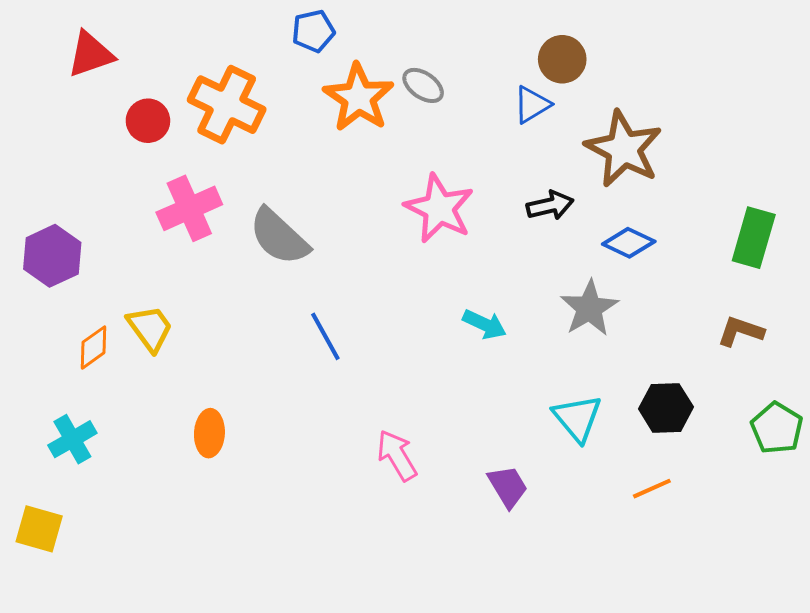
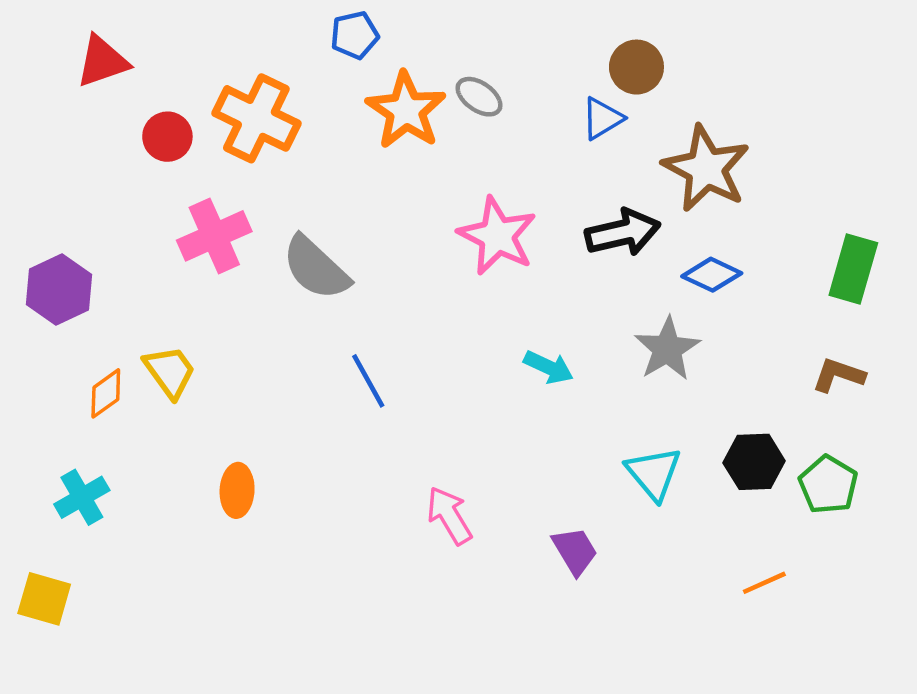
black arrow: (550, 205) -> (623, 232), size x1.4
green pentagon: (777, 428) -> (828, 485), moved
orange line: (652, 489) -> (764, 583), moved

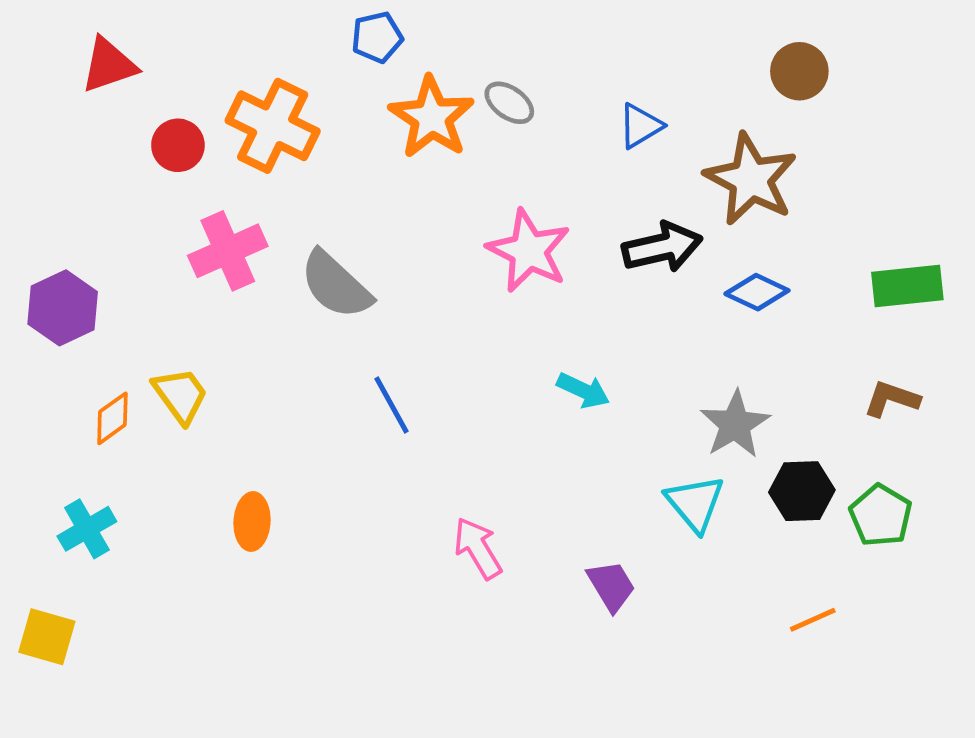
brown circle: (636, 67) -> (799, 71), moved
green rectangle: (853, 269) -> (907, 286), turned 68
gray star: (667, 349) -> (735, 424), moved

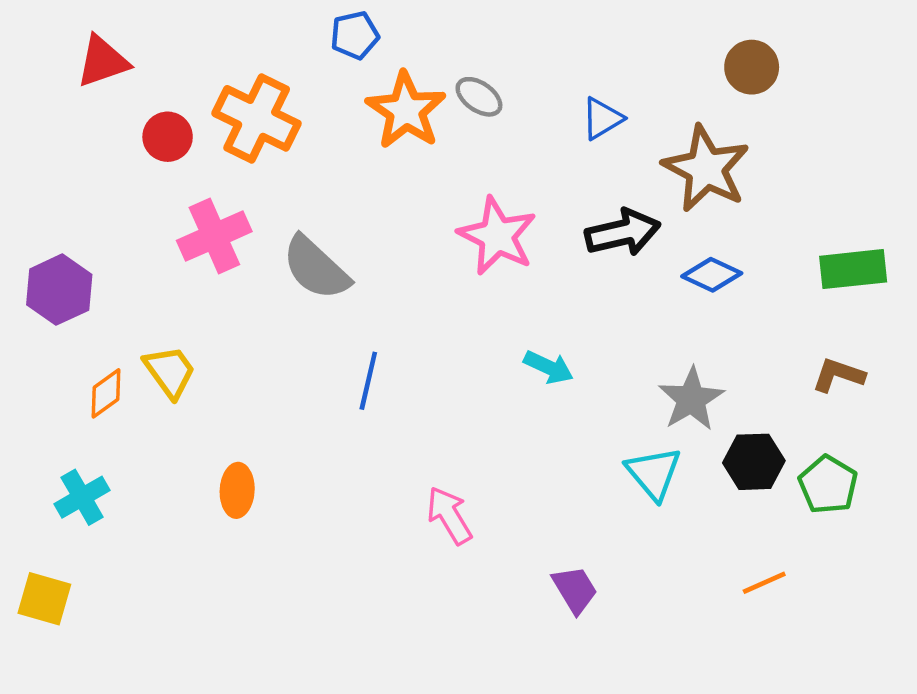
blue line: (392, 405) -> (368, 381), turned 42
purple trapezoid: (611, 586) -> (575, 590), moved

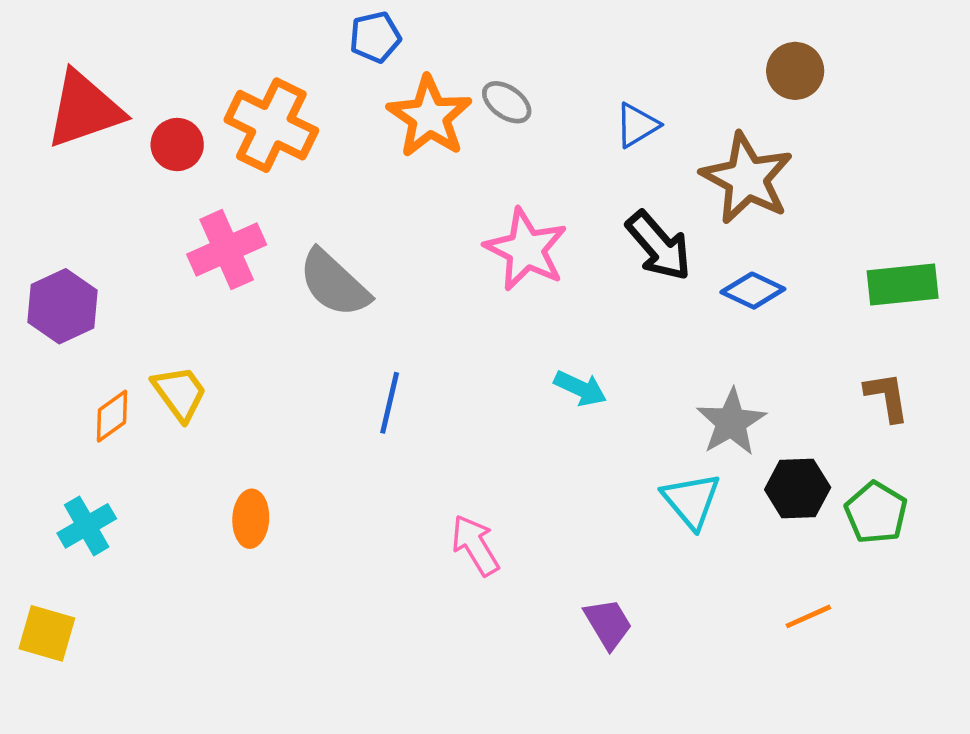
red triangle: (103, 61) -> (84, 109), moved, size x1.4
black arrow: (623, 233) -> (659, 246), turned 62
brown L-shape: (838, 375) -> (887, 397), turned 62

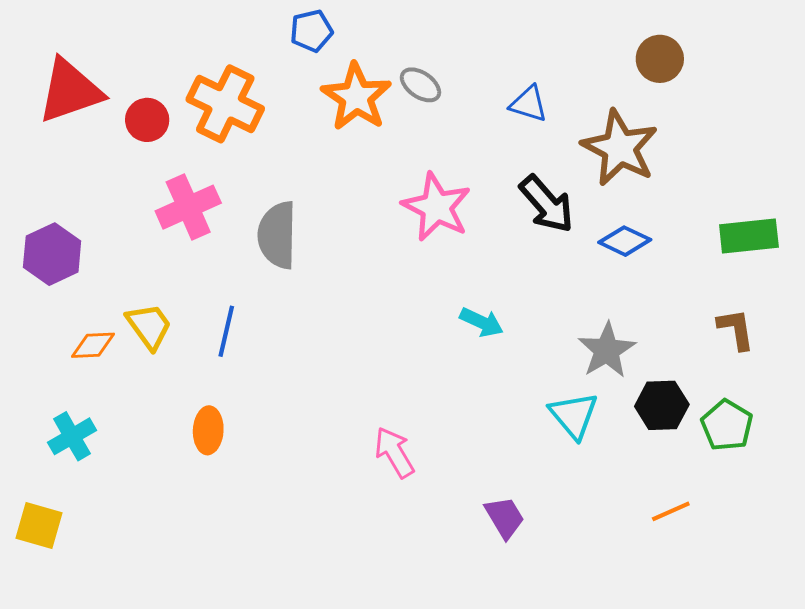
blue triangle: (637, 125) -> (529, 104), turned 48
gray semicircle: (334, 283) -> (277, 235), turned 48
blue line: (390, 403) -> (226, 331), moved
orange diamond: (112, 416) -> (93, 345), turned 33

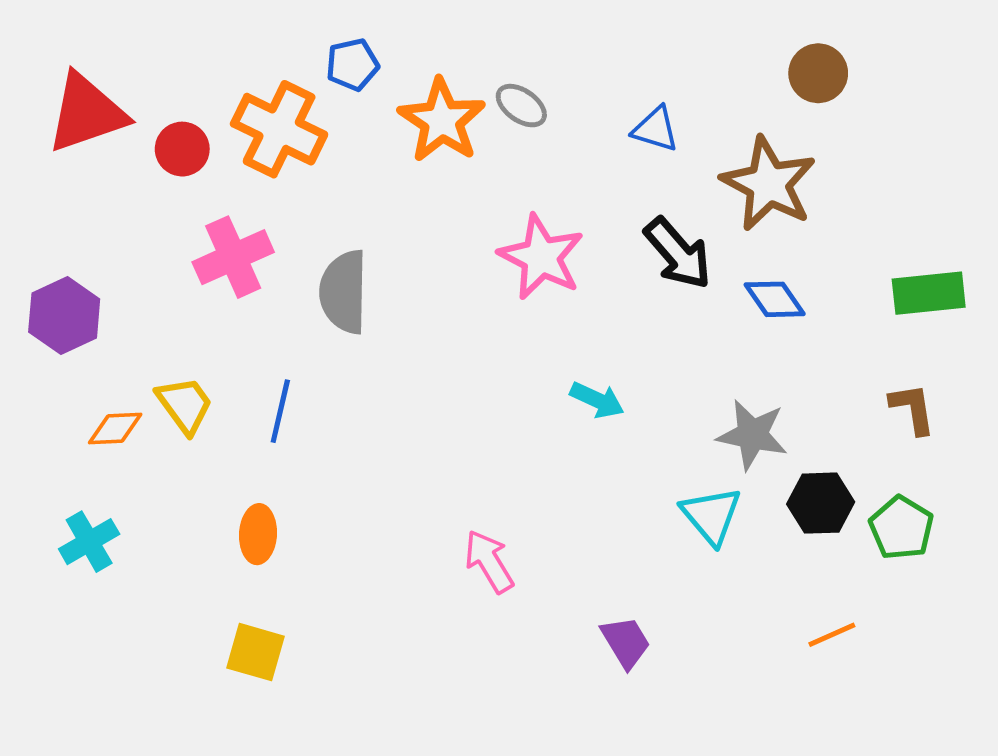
blue pentagon: (311, 31) -> (352, 65), moved
blue diamond: (625, 241) -> (775, 299), turned 30
gray star: (607, 350) -> (752, 435), turned -30
yellow square: (39, 525) -> (255, 652), moved

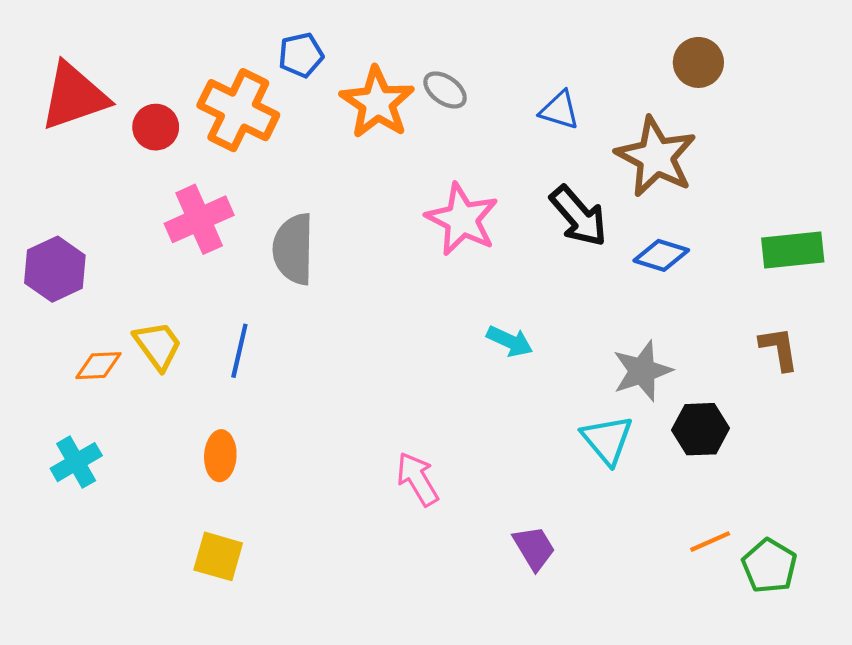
blue diamond: (775, 299) -> (661, 255), turned -38
gray star: (752, 435) -> (642, 371), turned -30
green pentagon: (901, 528) -> (769, 566), moved

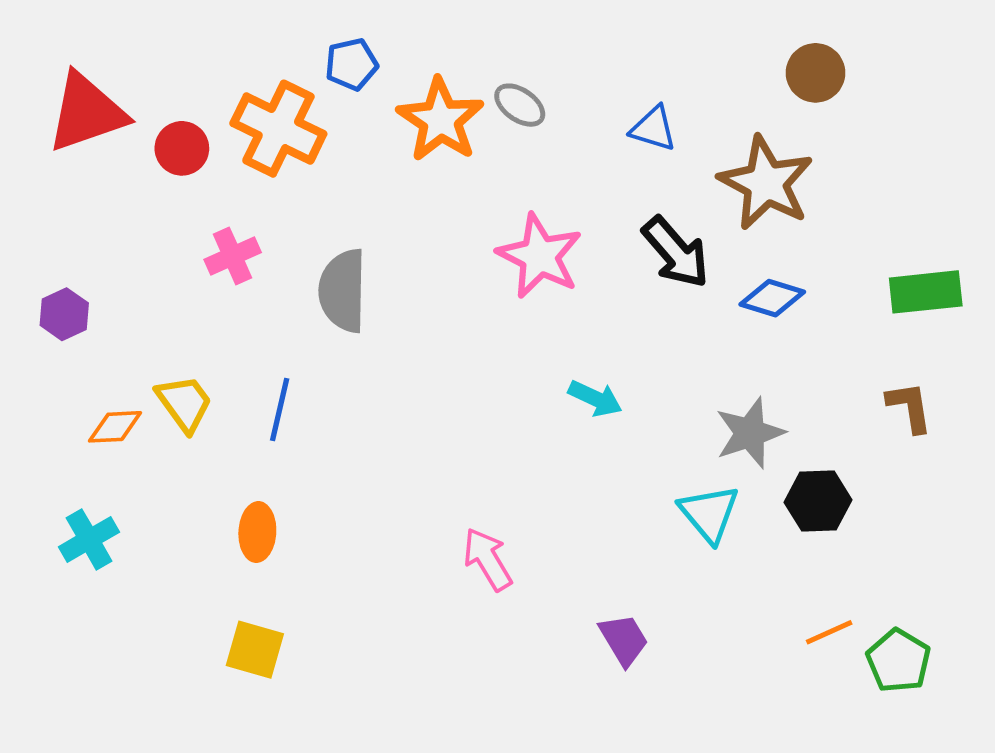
pink cross: (199, 219) -> (233, 256), size x0.7
purple hexagon: (55, 269) -> (64, 314), size x0.7

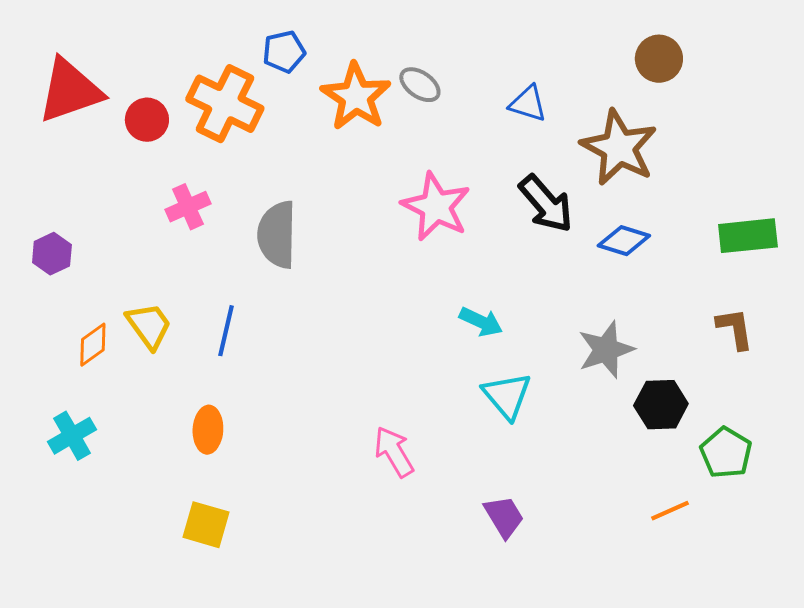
orange diamond: (115, 427) -> (93, 345), turned -33
cyan triangle: (709, 513) -> (507, 396), moved
green pentagon: (898, 661) -> (726, 453), moved

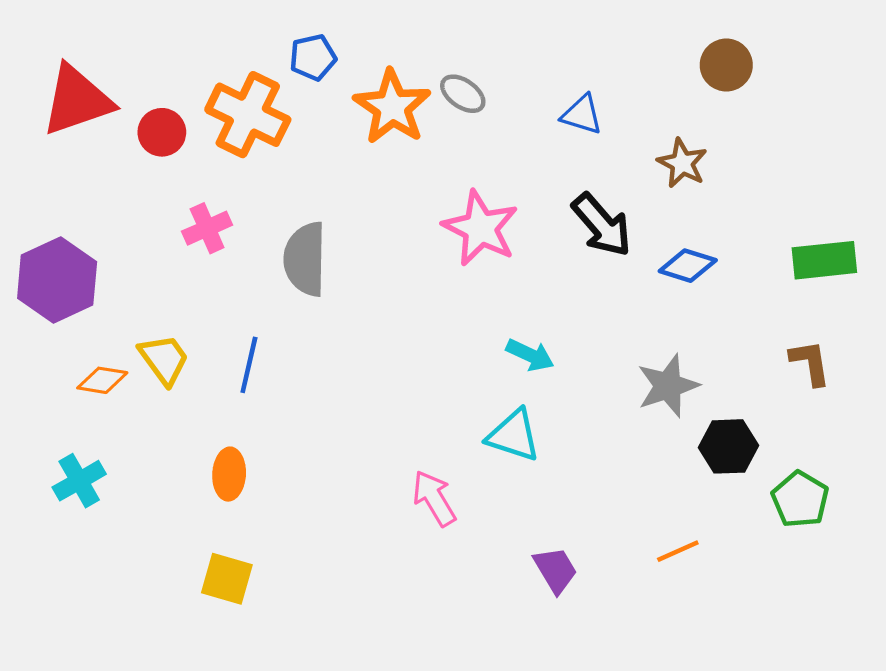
brown star: (619, 148) -> (682, 163), size x0.6
purple hexagon: (52, 254) -> (57, 280), size x1.8
orange diamond: (93, 345) -> (102, 380), turned 45
cyan triangle: (507, 396) -> (514, 435), moved, turned -32
orange line: (670, 511) -> (678, 551), moved

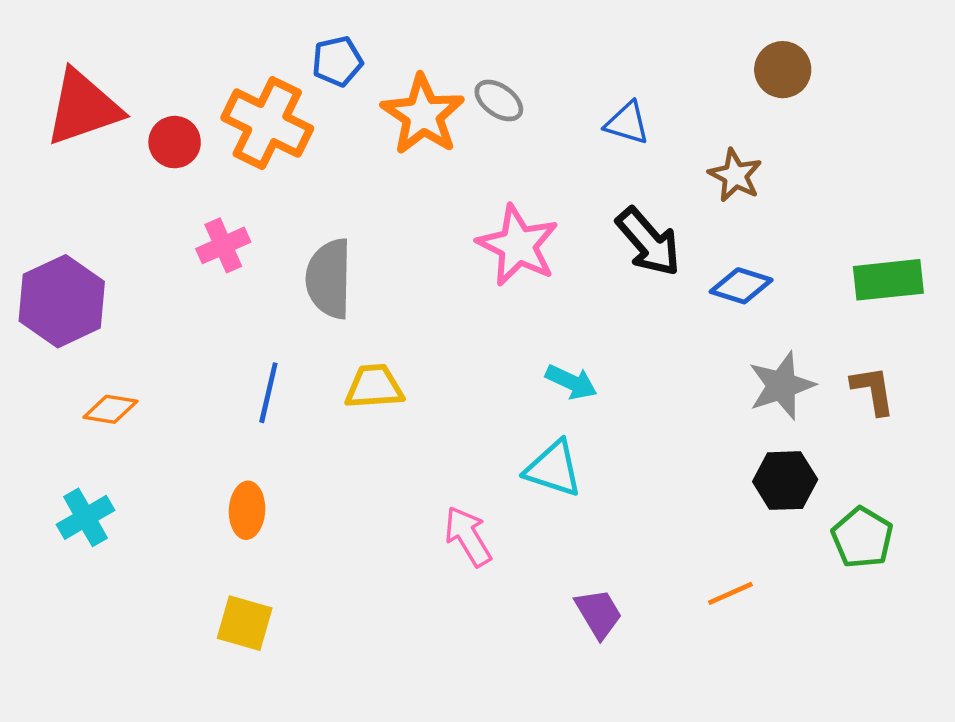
yellow trapezoid: (164, 359) -> (374, 387), moved, turned -58
gray star: (668, 386) -> (782, 386), moved

